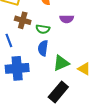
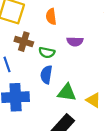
green triangle: (61, 63) -> (67, 93), turned 30

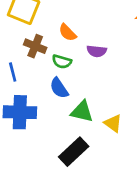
orange semicircle: (51, 17) -> (68, 33), moved, turned -42
blue semicircle: (46, 75) -> (59, 88), turned -48

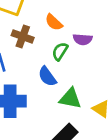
green semicircle: (62, 62) -> (60, 51), moved, turned 108

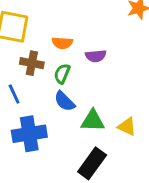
orange semicircle: (54, 22) -> (62, 43), turned -30
green semicircle: (60, 51) -> (62, 74), moved

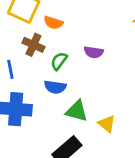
orange semicircle: (62, 43) -> (53, 23), moved
blue semicircle: (65, 101) -> (55, 87), turned -50

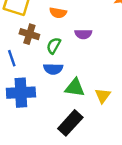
orange semicircle: (53, 23) -> (58, 13), moved
yellow triangle: (107, 124) -> (103, 96), turned 35

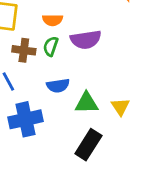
purple semicircle: (83, 34) -> (86, 40), size x1.5
green semicircle: (54, 46) -> (51, 46), moved

